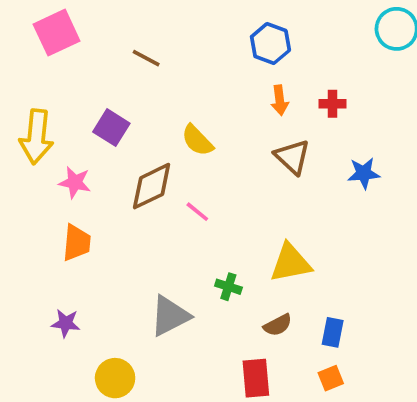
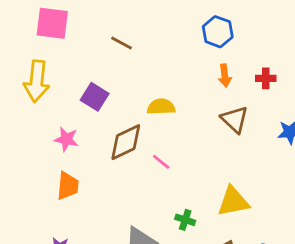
pink square: (57, 33) -> (52, 23), turned 32
yellow arrow: (36, 137) -> (37, 81), moved
yellow semicircle: (197, 140) -> (161, 107), turned 132

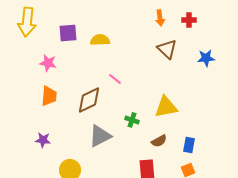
purple square: (95, 97) -> (68, 33), turned -36
yellow semicircle: (161, 107) -> (100, 40), moved
brown diamond: (126, 142) -> (89, 100), moved

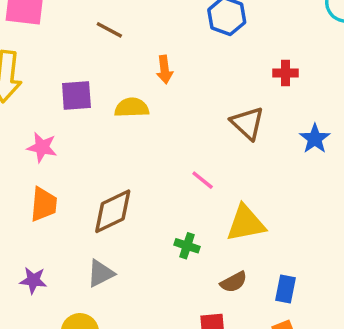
orange arrow: (160, 18) -> (165, 70), moved
blue star: (206, 58) -> (315, 139), turned -30
pink line: (115, 79) -> (203, 180), moved
gray triangle: (100, 136) -> (101, 273), moved, size x0.7

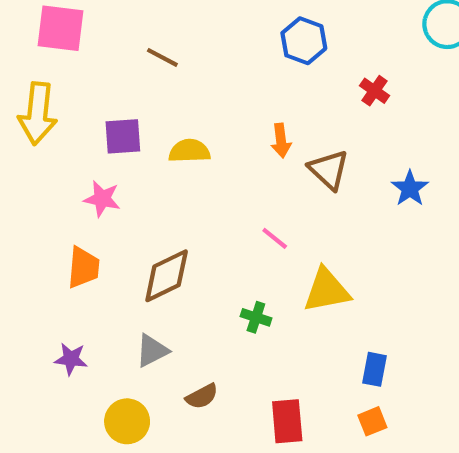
orange arrow: (165, 70) -> (281, 141), moved
red cross: (285, 73) -> (374, 91), moved, turned 35
pink star: (42, 147) -> (102, 199), moved
brown semicircle: (234, 282) -> (202, 396), moved

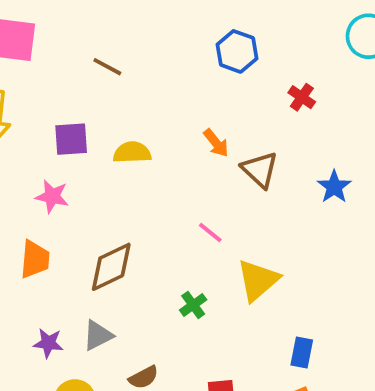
orange arrow: (281, 141) -> (216, 143), turned -32
yellow triangle: (327, 290) -> (258, 280), turned -30
green cross: (256, 317) -> (193, 305), turned 36
purple star: (71, 359) -> (48, 343), moved

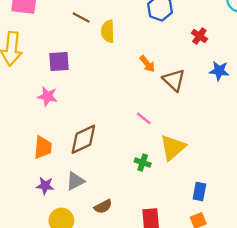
yellow semicircle: (132, 152) -> (108, 31), moved, turned -90
blue star: (334, 187) -> (219, 71), moved, turned -30
orange trapezoid: (35, 259) -> (43, 147), moved
green cross: (193, 305) -> (143, 162), moved, turned -35

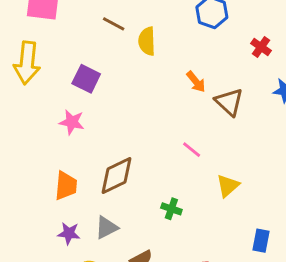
purple square: (59, 62) -> (86, 79), turned 30
yellow triangle: (173, 147) -> (228, 186), size x0.7
green cross: (143, 162) -> (171, 209), moved

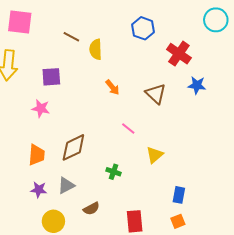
red cross: (261, 47) -> (179, 54), size x1.6
purple square: (86, 79) -> (51, 77), turned -30
orange arrow: (196, 82) -> (112, 87), moved

